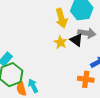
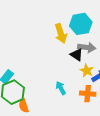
yellow star: (60, 42) -> (87, 71), moved
cyan arrow: (33, 86) -> (61, 88), moved

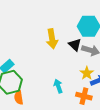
yellow arrow: (61, 34) -> (52, 39), moved
black triangle: (77, 55) -> (75, 45), moved

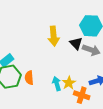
yellow star: (87, 73) -> (69, 83), moved
orange semicircle: (19, 98) -> (29, 78), moved

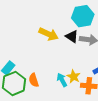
yellow arrow: (54, 36) -> (49, 34), turned -48

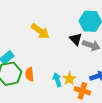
yellow arrow: (49, 34) -> (40, 31), moved

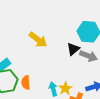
black triangle: (76, 39) -> (73, 49), turned 32

